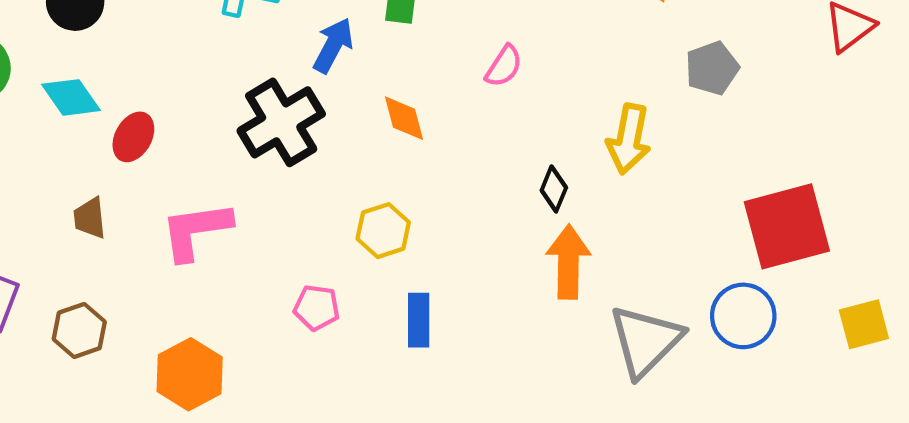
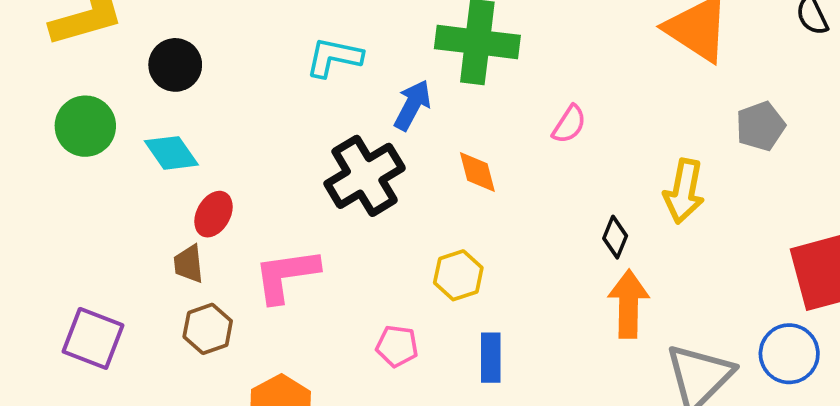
red ellipse: (133, 137) -> (213, 214), moved
brown hexagon: (79, 330) -> (208, 329), moved

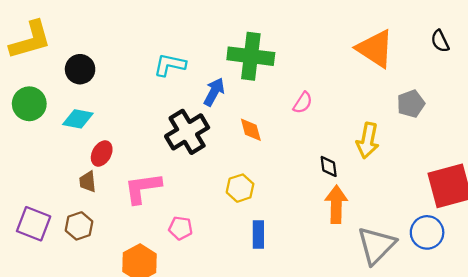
cyan diamond: (171, 153) -> (78, 119), turned -44
black diamond: (615, 237) -> (329, 166), turned -30
brown hexagon: (208, 329) -> (79, 226), moved
pink pentagon: (397, 346) -> (181, 228), moved

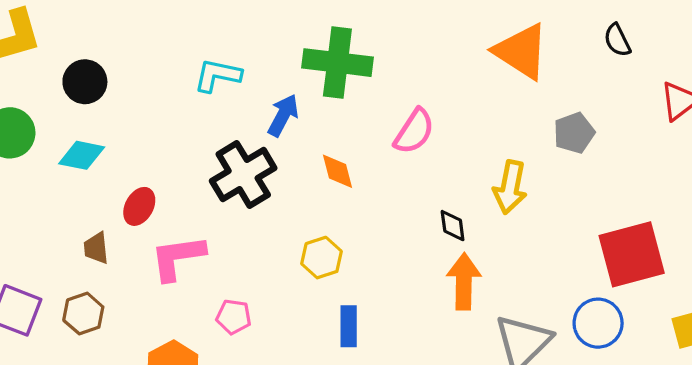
pink semicircle: (303, 103) -> (414, 131), size x1.4
red ellipse: (102, 154) -> (139, 206), moved

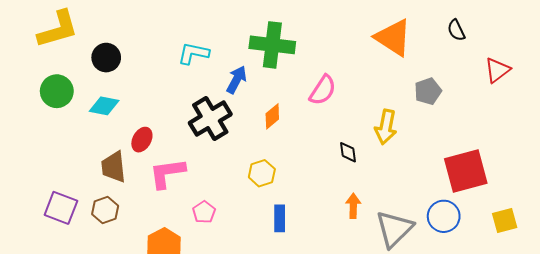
orange diamond: (337, 171) -> (272, 116), turned 65
brown trapezoid: (96, 248) -> (114, 167), size x1.5
orange arrow: (464, 282) -> (353, 206), moved, size x0.7
pink pentagon: (234, 317) -> (204, 212), turned 30

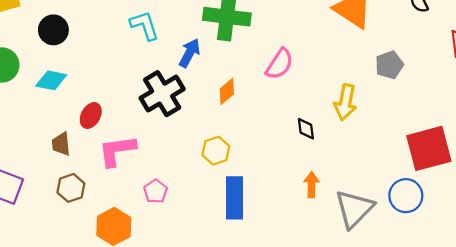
cyan L-shape: (193, 53) -> (145, 25), turned 60
brown trapezoid: (114, 167) -> (61, 144), size x0.7
brown hexagon: (105, 210) -> (71, 188), moved
blue rectangle: (280, 218) -> (235, 198), size x1.5

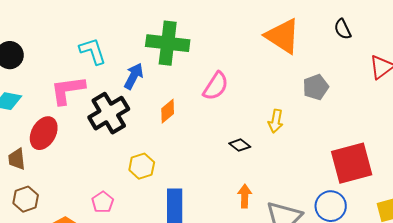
yellow arrow: (345, 102) -> (276, 121), size x0.7
red ellipse: (91, 115) -> (44, 133), size x1.4
black diamond: (306, 129) -> (240, 145), turned -45
pink L-shape: (117, 151) -> (68, 90), moved
yellow hexagon: (216, 151) -> (142, 166), moved

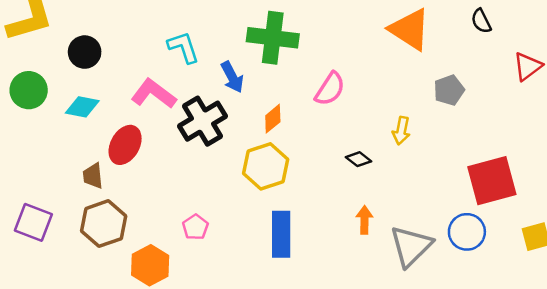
blue arrow: (134, 76) -> (232, 77), turned 124
pink L-shape: (68, 90) -> (154, 94), turned 45
yellow hexagon: (142, 166) -> (266, 166), moved, size x1.5
brown hexagon: (26, 199) -> (104, 224), size x1.5

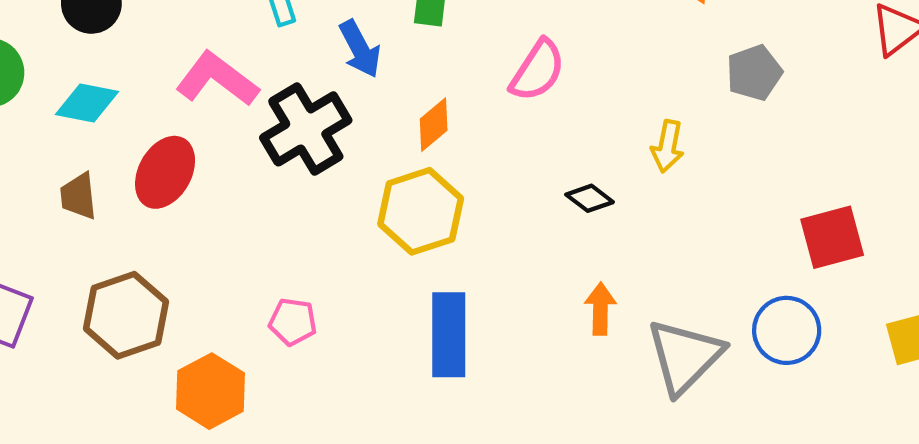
brown trapezoid: (93, 176) -> (78, 196), moved
red square: (492, 181) -> (832, 237), size x0.7
pink pentagon: (195, 227) -> (293, 322), turned -30

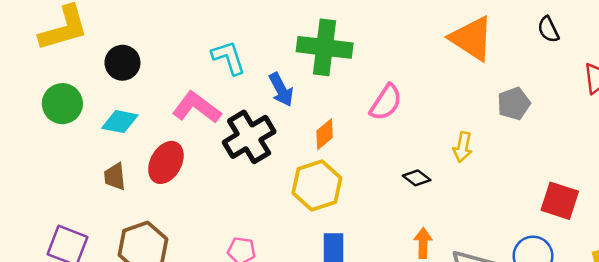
red square: (832, 237) -> (560, 201), turned 33

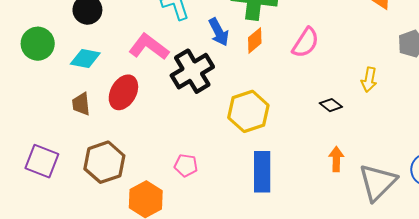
orange diamond: (325, 134) -> (255, 40), moved

